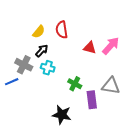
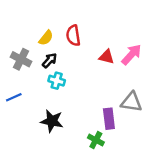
gray cross: (24, 65) -> (21, 59), moved
green cross: (75, 84) -> (96, 140), moved
black star: (62, 115) -> (52, 121), moved

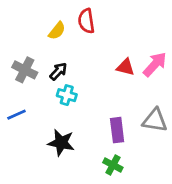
red semicircle: (73, 35) -> (86, 21), moved
yellow semicircle: (46, 38) -> (57, 31), moved
purple rectangle: (109, 119) -> (117, 130), moved

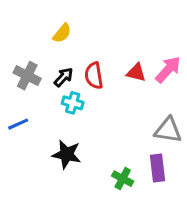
red semicircle: (86, 21) -> (94, 76), moved
purple rectangle: (117, 130) -> (157, 168), moved

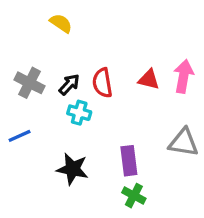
yellow semicircle: (62, 33) -> (61, 23), moved, turned -95
pink arrow: (168, 70) -> (184, 76), turned -32
purple rectangle: (157, 168) -> (129, 161), moved

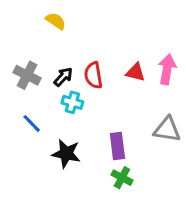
blue line: (20, 136) -> (32, 123), moved, turned 70

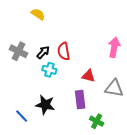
red triangle: (136, 72) -> (88, 76), moved
blue line: (32, 123) -> (22, 116), moved
green cross: (122, 178) -> (97, 121), moved

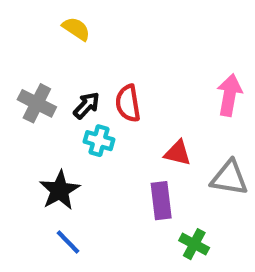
black star: (45, 105) -> (60, 190), moved, turned 30
blue line: (22, 116) -> (68, 242), moved

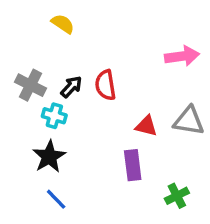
pink arrow: (229, 95) -> (182, 56), moved, turned 72
cyan cross: (99, 141) -> (54, 116), moved
gray triangle: (229, 178) -> (189, 121), moved
green cross: (194, 244) -> (177, 196), moved, turned 35

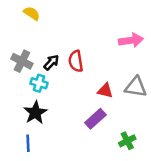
yellow semicircle: (63, 24) -> (32, 13), moved
purple rectangle: (133, 165) -> (95, 119), turned 55
blue line: (56, 199) -> (28, 143), moved, turned 42

